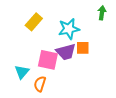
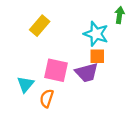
cyan star: (69, 29) -> (96, 34), moved, turned 30
purple trapezoid: (66, 52) -> (87, 73), moved

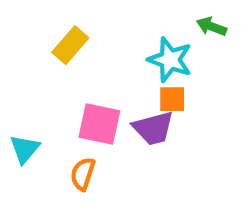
green arrow: (119, 15) -> (211, 26), turned -77
cyan triangle: (26, 84) -> (25, 149), moved

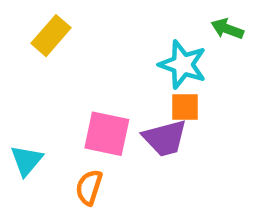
yellow rectangle: (70, 45) -> (51, 36), moved

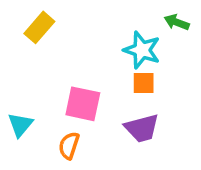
purple trapezoid: (165, 138) -> (142, 128), moved

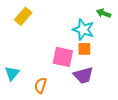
pink square: (83, 104) -> (63, 57), moved

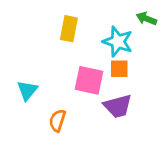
yellow rectangle: (23, 16) -> (69, 29), moved, turned -30
cyan triangle: (12, 73) -> (27, 90), moved

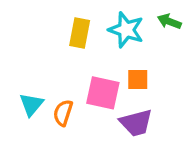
cyan star: (118, 42) -> (126, 30), moved
orange semicircle: (57, 121) -> (63, 113), moved

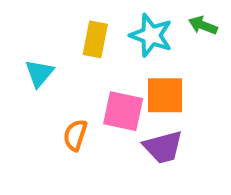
orange square: (138, 80) -> (165, 95), size x1.5
cyan triangle: (31, 105) -> (39, 73), moved

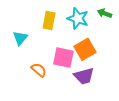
orange square: (165, 95) -> (85, 49), turned -30
orange semicircle: (75, 135) -> (39, 70), turned 112

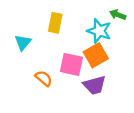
cyan star: (78, 18) -> (99, 31), moved

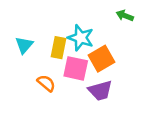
yellow rectangle: (55, 23) -> (59, 48), moved
cyan star: (99, 31) -> (81, 38), moved

